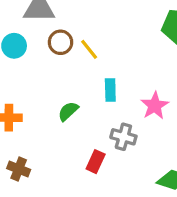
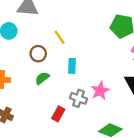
brown circle: (61, 42) -> (38, 54), moved
pink star: (155, 106) -> (100, 91), moved

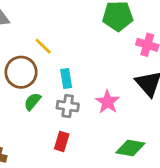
brown circle: (38, 54) -> (21, 72), size x1.5
gray cross: (78, 98) -> (68, 106), moved

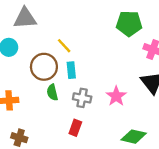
cyan rectangle: (66, 78) -> (71, 70), moved
green semicircle: (32, 102) -> (52, 92), turned -56

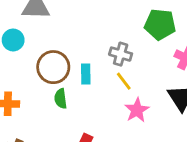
yellow line: (64, 46) -> (124, 81), moved
gray cross: (82, 98) -> (121, 54), moved

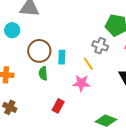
gray cross: (121, 54) -> (100, 46), moved
pink star: (137, 110) -> (81, 83), moved, turned 30

